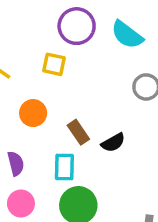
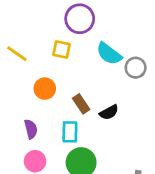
cyan semicircle: (127, 35) -> (109, 54), moved

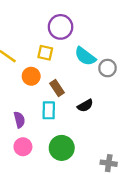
orange circle: (45, 89) -> (31, 76), moved
brown rectangle: (81, 104) -> (57, 88), moved
cyan rectangle: (70, 132) -> (49, 110), moved

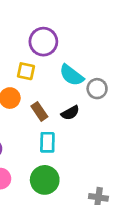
black semicircle: (85, 106) -> (70, 113), moved
cyan rectangle: (49, 110) -> (47, 142), moved

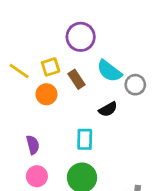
yellow square: (26, 71) -> (51, 67), moved, turned -30
brown rectangle: (39, 111) -> (77, 79), moved

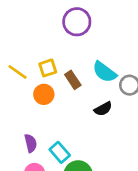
purple circle: (81, 37) -> (77, 22), moved
cyan rectangle: (85, 139) -> (60, 152), moved, turned -42

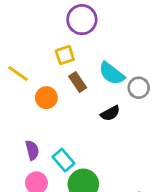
yellow square: (48, 68) -> (65, 55), moved

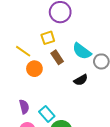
yellow line: (18, 73) -> (23, 51), moved

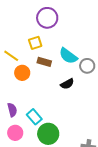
brown rectangle: (57, 57) -> (44, 62), turned -40

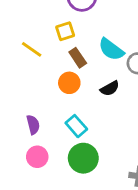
brown rectangle: (44, 62) -> (78, 58), turned 40
orange circle: (22, 73) -> (69, 83), moved
cyan rectangle: (34, 117) -> (76, 126), moved

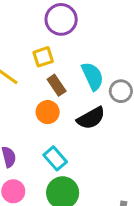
cyan semicircle: (111, 49) -> (92, 76), turned -152
black semicircle: (110, 88) -> (91, 118), size x1.4

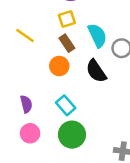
yellow square: (43, 57) -> (67, 19), moved
black semicircle: (91, 118) -> (96, 71), turned 85

